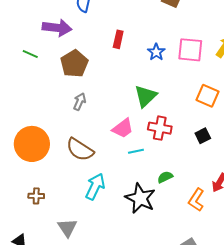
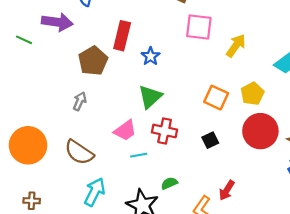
red rectangle: (118, 39) -> (122, 36), size x1.5
pink square: (190, 50) -> (199, 27), moved
blue star: (156, 52) -> (151, 56), moved
green line: (30, 54) -> (24, 40), moved
brown pentagon: (74, 64) -> (93, 61), moved

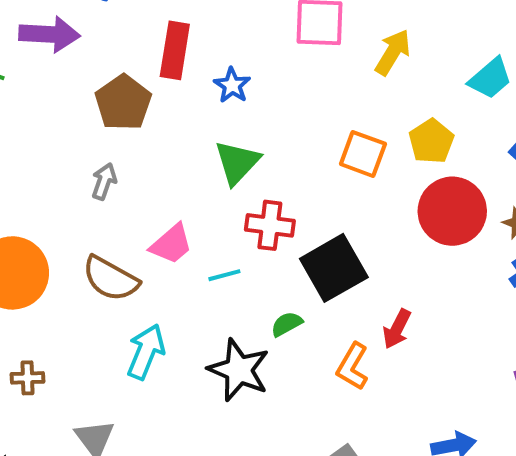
pink trapezoid: (125, 131) -> (171, 244), moved
black square: (210, 140) -> (334, 268), moved, size x2.0

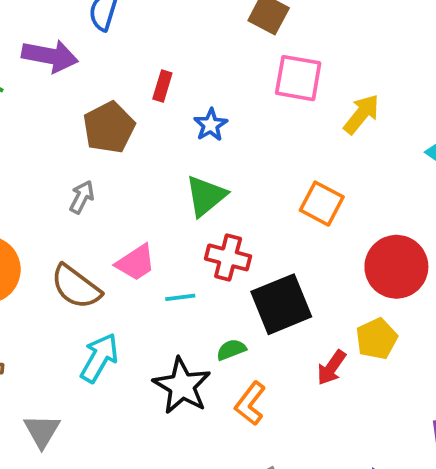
red rectangle: (175, 50) -> (162, 86), size x0.6
yellow pentagon: (431, 141) -> (377, 339), moved
orange L-shape: (353, 366) -> (250, 404), moved

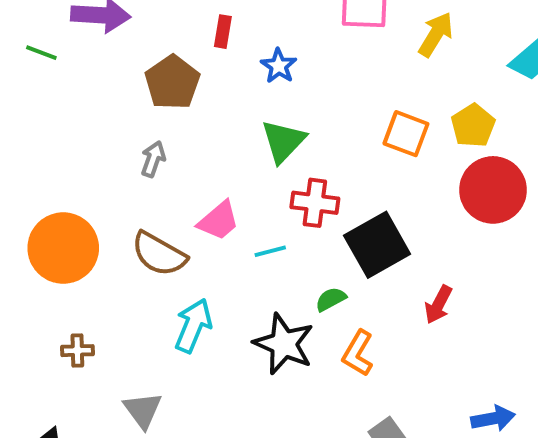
yellow pentagon: (377, 339) -> (473, 126), moved

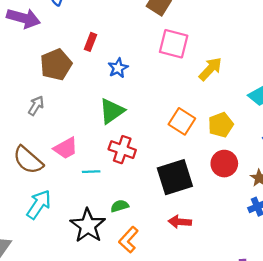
red circle: (493, 190) -> (224, 164), size x0.7
black square: (377, 245) -> (175, 177), moved
red arrow: (438, 305) -> (180, 222), turned 55

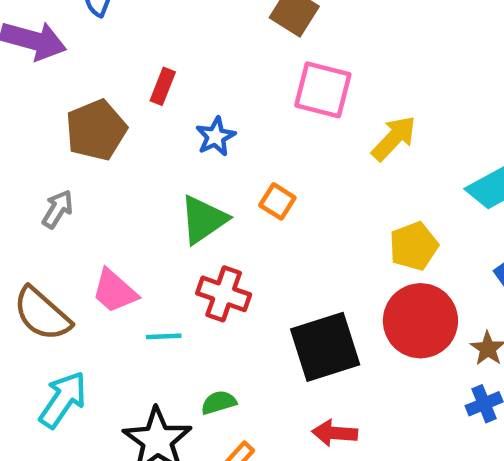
orange square: (182, 121) -> (277, 201), moved, size x0.7
pink trapezoid: (66, 148) -> (115, 291), turned 70
red circle: (224, 164) -> (420, 321), size x1.4

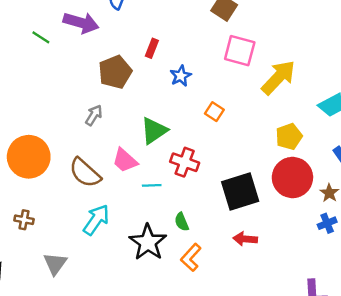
yellow arrow: (394, 138) -> (278, 77), size x1.4
green triangle: (203, 219) -> (154, 131), moved
green semicircle: (219, 403) -> (182, 222), turned -96

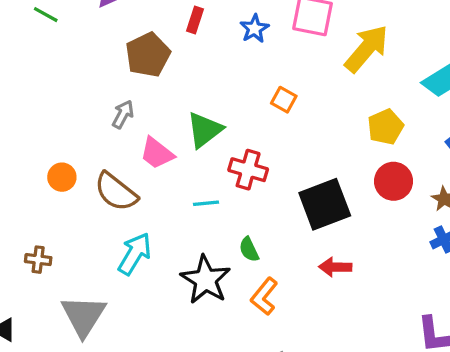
blue star: (181, 76) -> (254, 29), moved
orange circle: (29, 157) -> (62, 177), moved, size x0.5
pink trapezoid: (125, 160) -> (157, 153), moved
red circle: (292, 178) -> (394, 181), size x0.7
gray triangle: (55, 264) -> (83, 316), size x1.4

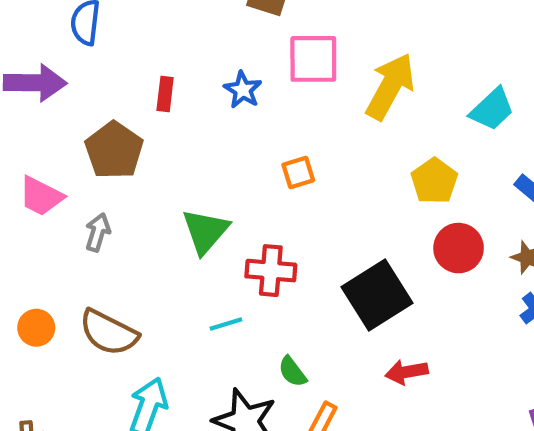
orange square: (284, 100) -> (298, 172), turned -35
pink trapezoid: (157, 153) -> (41, 196), moved

